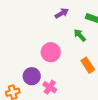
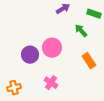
purple circle: (32, 76) -> (30, 55), moved

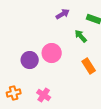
pink cross: (51, 83) -> (44, 95), moved

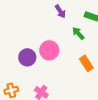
purple arrow: (63, 14) -> (60, 11), turned 88

